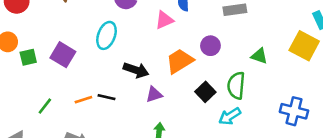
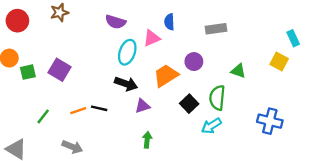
cyan ellipse: (107, 35) -> (127, 52), moved
yellow square: (304, 46) -> (279, 62), size x0.7

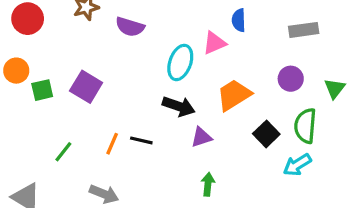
purple semicircle: (116, 22) -> (130, 27), moved
purple circle: (194, 62) -> (291, 79), moved
green triangle: (238, 71) -> (335, 88), turned 49
orange line: (78, 111) -> (112, 144), turned -49

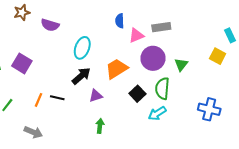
pink triangle: (214, 43) -> (136, 35), moved
purple circle: (291, 79) -> (153, 58), size x1.5
black arrow: (179, 106) -> (81, 76), turned -60

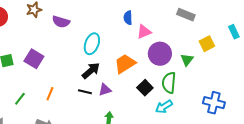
gray rectangle: (161, 27) -> (186, 15), moved, turned 30
yellow square: (218, 56) -> (207, 44), moved, turned 35
black line: (57, 98) -> (85, 92), moved

